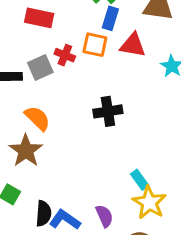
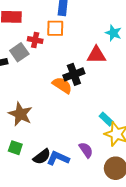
red triangle: (133, 45) -> (96, 55), moved
orange semicircle: (37, 118) -> (62, 85), moved
black semicircle: (43, 213) -> (42, 157), turned 60

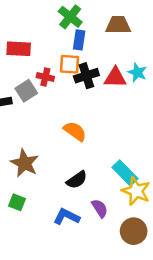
red triangle: (96, 55) -> (115, 78), moved
black cross: (74, 74) -> (86, 76), moved
cyan rectangle: (106, 119) -> (125, 173), size x1.5
black semicircle: (42, 157) -> (77, 180), moved

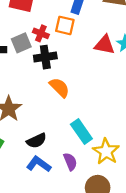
black cross: (86, 76) -> (45, 57), moved
cyan rectangle: (125, 173) -> (81, 131), moved
black semicircle: (77, 180) -> (37, 141), moved

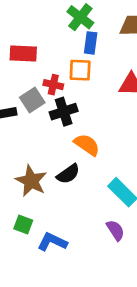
black semicircle: (37, 141) -> (68, 174), moved
blue L-shape: (39, 164) -> (52, 242), moved

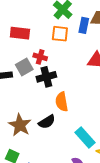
blue rectangle: (91, 43) -> (84, 25), moved
orange square: (80, 70) -> (60, 34), moved
orange semicircle: (87, 145) -> (62, 102), turned -138

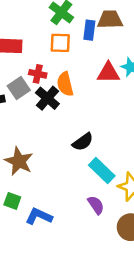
black cross: (46, 77) -> (47, 98), turned -30
orange semicircle: (62, 102) -> (65, 84), moved
black semicircle: (47, 122) -> (83, 142), moved

